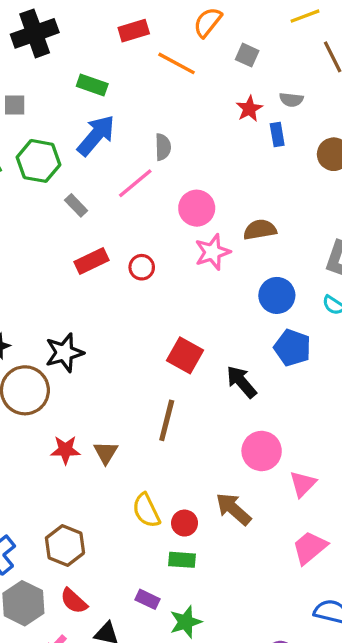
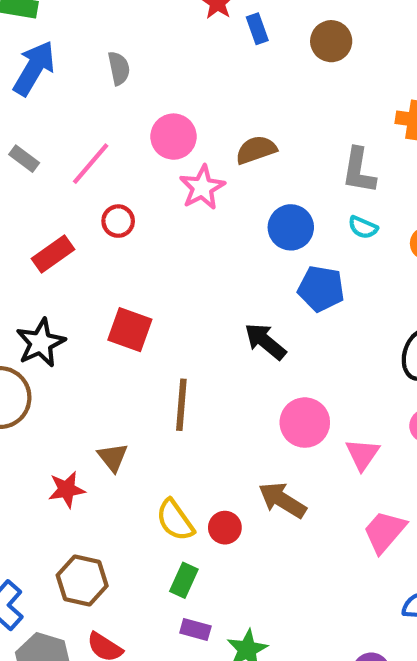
pink line: (135, 183) -> (91, 164), moved
red rectangle: (92, 261) -> (53, 254), moved
red square: (185, 355) -> (130, 330), moved
red star: (65, 450) -> (67, 489), moved
green rectangle: (182, 560) -> (184, 580), moved, turned -60

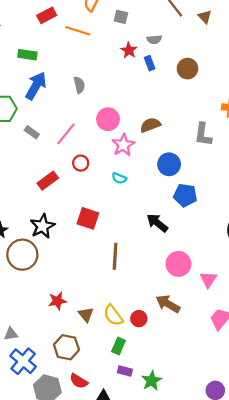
cyan semicircle: (363, 227) -> (119, 178), moved
brown triangle: (113, 457) -> (86, 315), moved

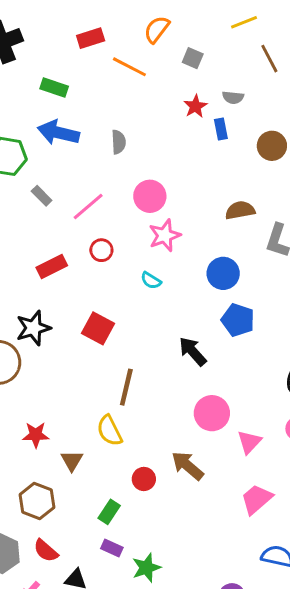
blue arrow: (36, 86) -> (58, 133), turned -116
brown semicircle: (150, 125) -> (240, 210), moved
yellow semicircle: (113, 315) -> (110, 431), moved

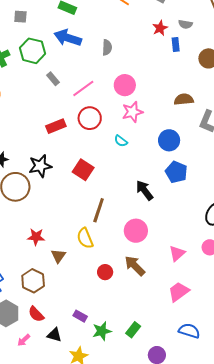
red circle: (101, 250) -> (90, 118), size x1.5
pink circle: (212, 413) -> (136, 231), moved
green rectangle: (109, 512) -> (133, 330), moved

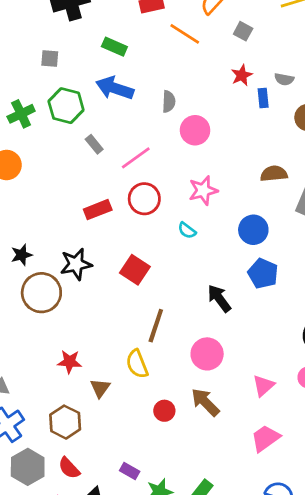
gray semicircle: (185, 24) -> (284, 79), moved
pink circle: (125, 85) -> (195, 130), moved

